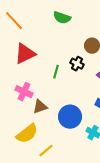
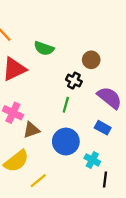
green semicircle: (62, 18) -> (44, 48), moved
green line: (56, 72) -> (66, 105), moved

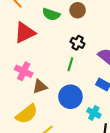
brown circle: (91, 60) -> (78, 10), moved

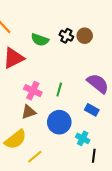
brown circle: (78, 10) -> (85, 36), moved
black cross: (78, 43) -> (66, 36), moved
pink cross: (24, 71) -> (33, 91), moved

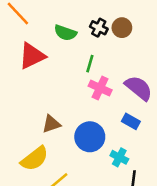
green line: (59, 90) -> (90, 64), moved
pink cross: (33, 91) -> (100, 88), moved

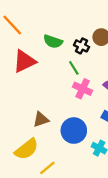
black cross: (99, 28) -> (81, 46), moved
green line: (90, 64) -> (74, 68), turned -48

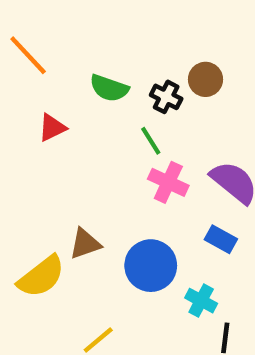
red triangle: (24, 61) -> (52, 128), size x0.6
yellow semicircle: (27, 149) -> (41, 277), moved

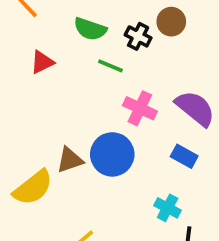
green line: (151, 141) -> (110, 66), moved, turned -35
blue circle: (151, 266) -> (112, 154), moved

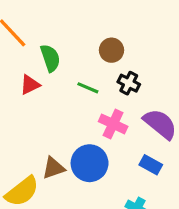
brown circle: (171, 22) -> (111, 50), moved
green semicircle: (90, 29) -> (50, 58), moved, turned -128
black cross: (138, 36) -> (129, 83), moved

